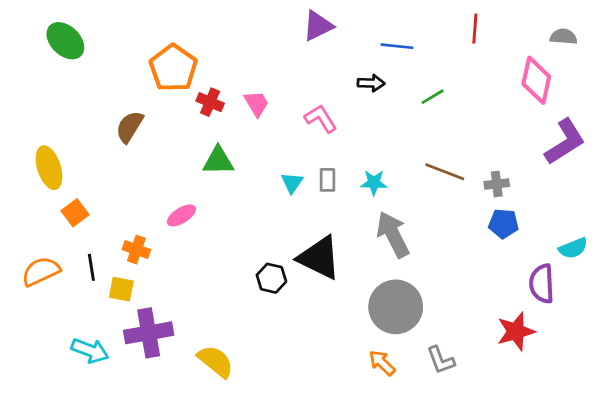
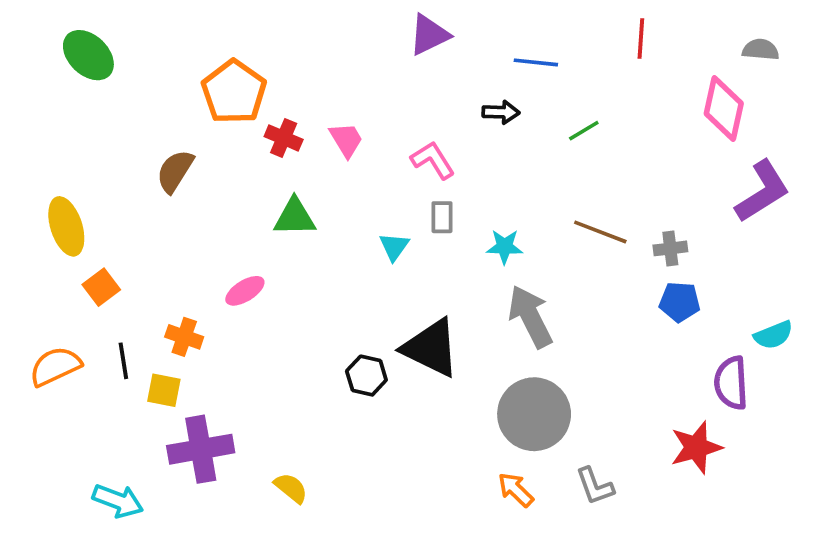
gray rectangle: (327, 180) -> (442, 217), moved
cyan arrow: (90, 351) -> (118, 501), moved
yellow semicircle: (216, 361) -> (291, 488), size x0.7

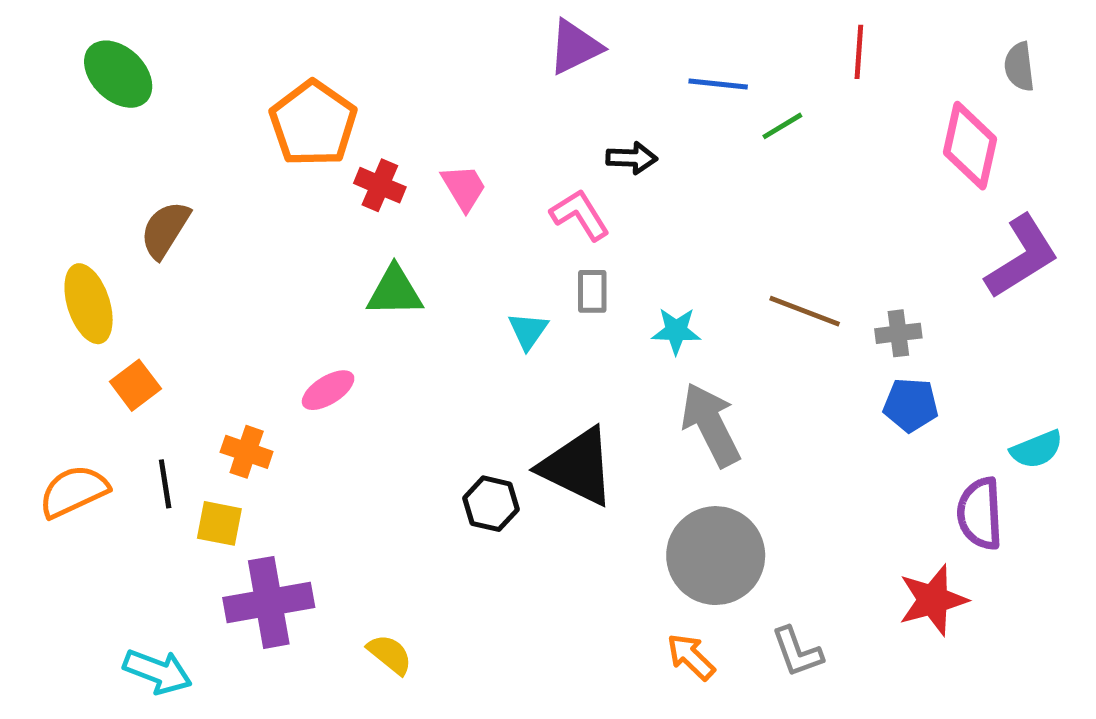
gray semicircle: (761, 50) -> (1019, 67), turned -102
black arrow: (501, 112) -> (632, 158), moved
green line: (584, 131) -> (782, 126), moved
brown semicircle: (175, 171) -> (165, 230), moved

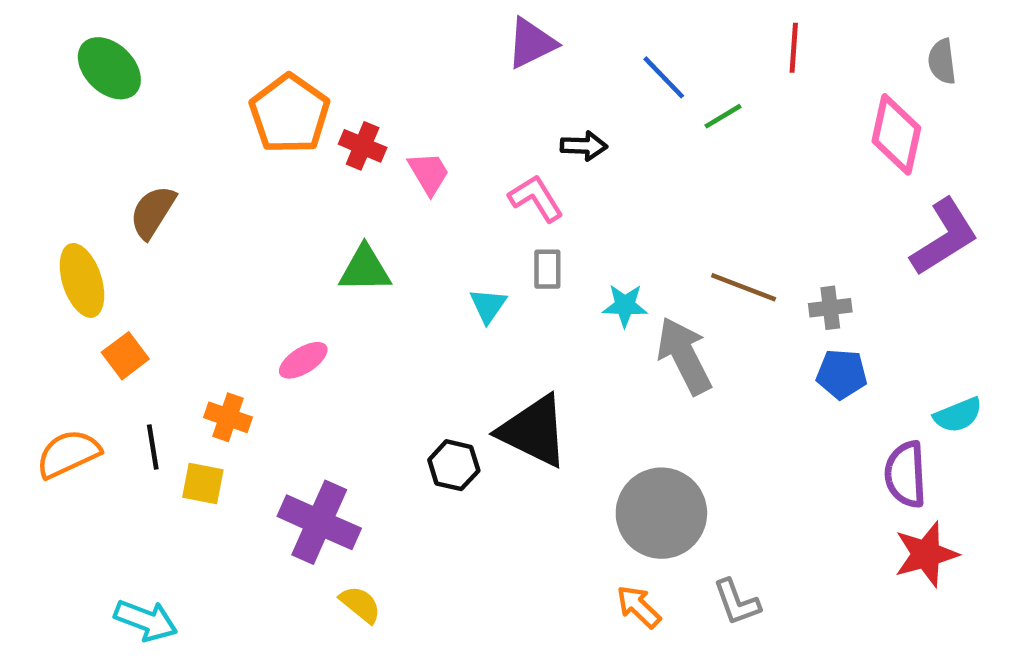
blue line: (718, 84) -> (664, 77), turned 40
red cross: (380, 185) -> (363, 146), moved
gray arrow: (711, 425) -> (684, 356), moved
red star: (933, 600) -> (926, 554), moved
purple cross: (269, 602) -> (319, 522), moved, turned 34

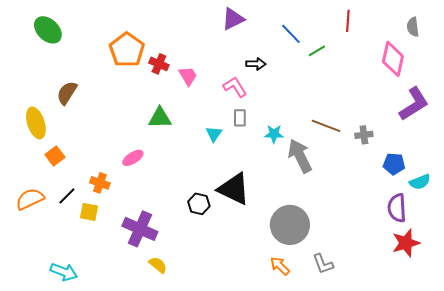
blue pentagon: (842, 374) -> (394, 164), moved
black line: (153, 447) -> (67, 196), turned 54

